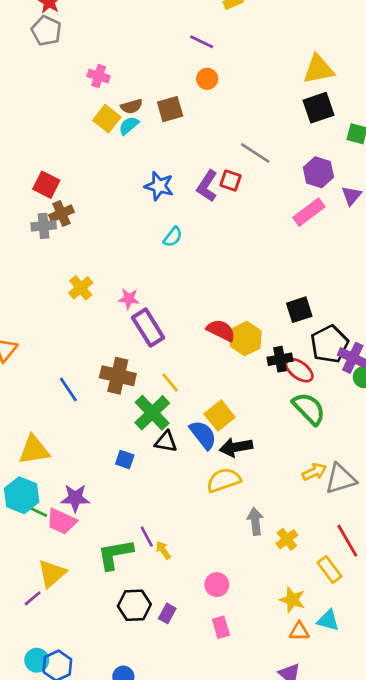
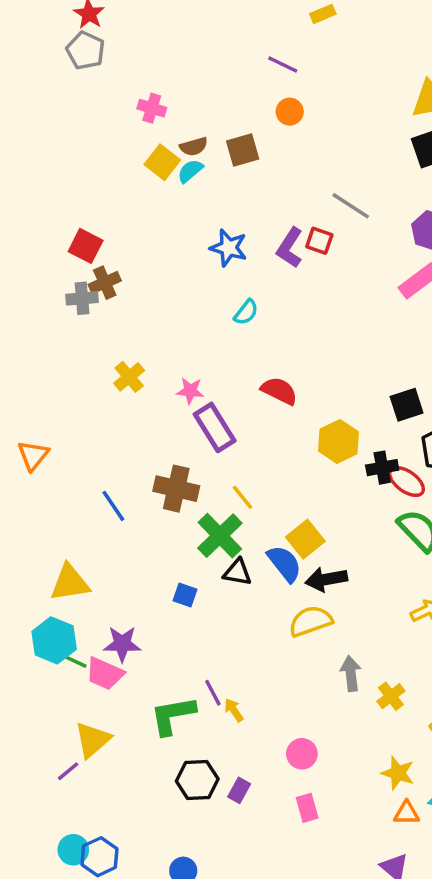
red semicircle: (221, 330) -> (279, 391), moved

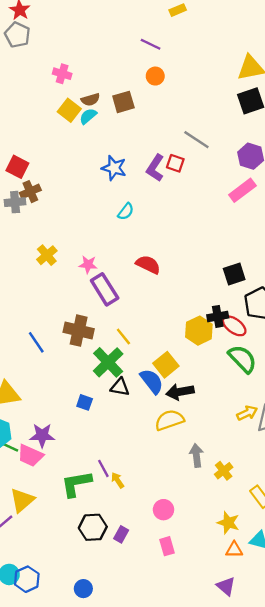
yellow hexagon: (339, 441) -> (199, 331), moved

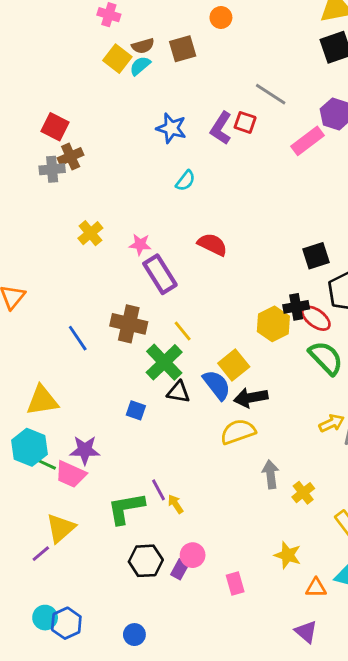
pink rectangle: (242, 190) -> (307, 141), moved
pink circle: (163, 510) -> (193, 555), moved
yellow star: (228, 523) -> (288, 555), moved

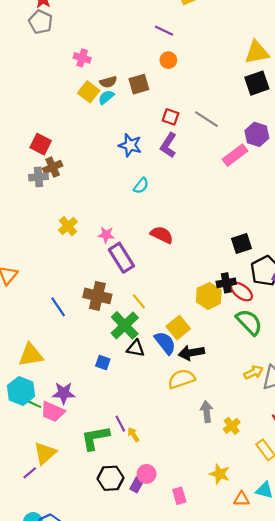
red square: (245, 122) -> (171, 117), moved

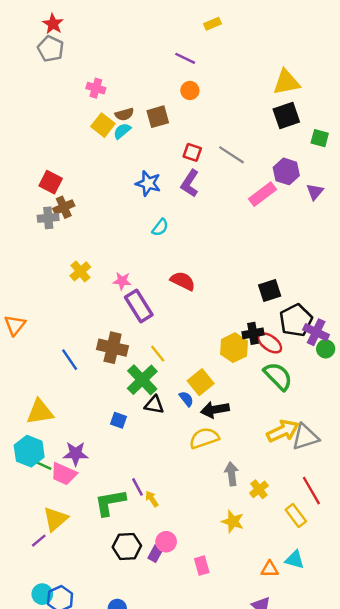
blue semicircle: (165, 343) -> (186, 399), size x0.6
yellow arrow: (254, 372) -> (283, 431), size x1.5
yellow star: (220, 474) -> (233, 521), moved

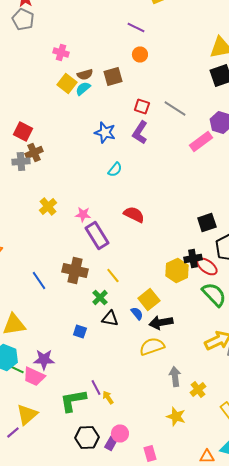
green cross: (142, 380) -> (100, 298), size x0.6

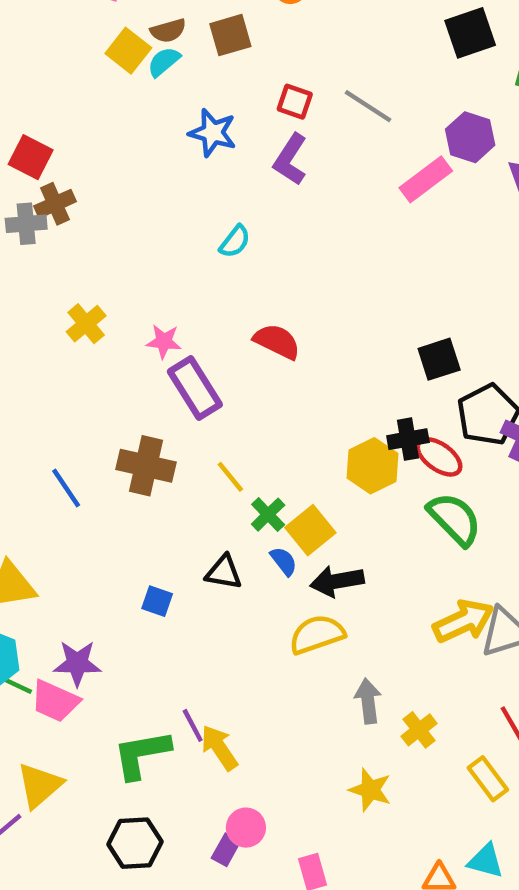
blue star: (105, 132) -> (213, 133), moved
green cross: (100, 298) -> (268, 515), moved
yellow arrow: (108, 398) -> (219, 748), size x1.5
black hexagon: (87, 438) -> (135, 843), moved

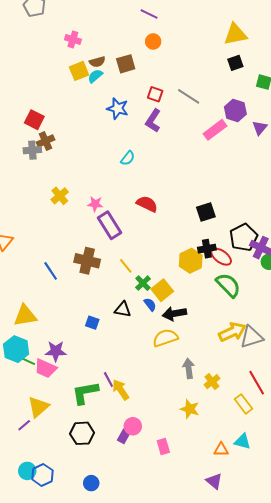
black square: (470, 33) -> (235, 63), size x0.7
yellow square: (128, 51) -> (79, 71), turned 30
black square: (439, 359) -> (206, 212), moved

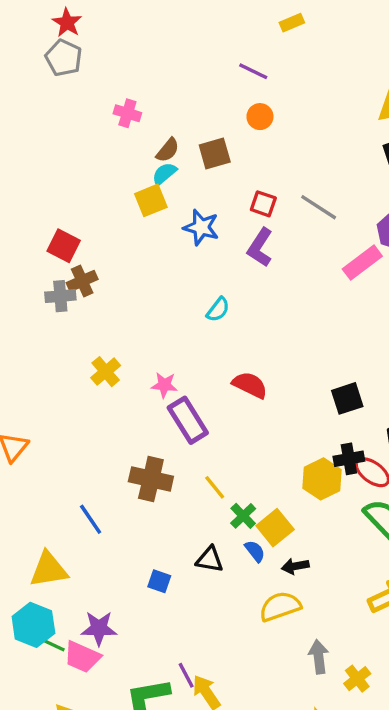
brown semicircle: (97, 62) -> (168, 150), turned -35
yellow square: (79, 71) -> (151, 200), moved
blue line: (51, 271) -> (91, 519), moved
black arrow: (174, 314) -> (295, 566), size x0.7

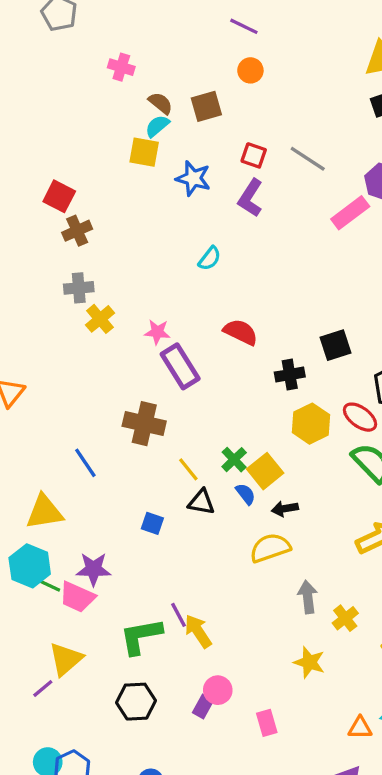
brown semicircle: (168, 150) -> (161, 103), turned -90
yellow square: (151, 200) -> (144, 152), turned 32
gray cross: (60, 296) -> (79, 288), moved
black cross: (349, 459) -> (290, 375), moved
yellow line: (215, 487) -> (188, 469), moved

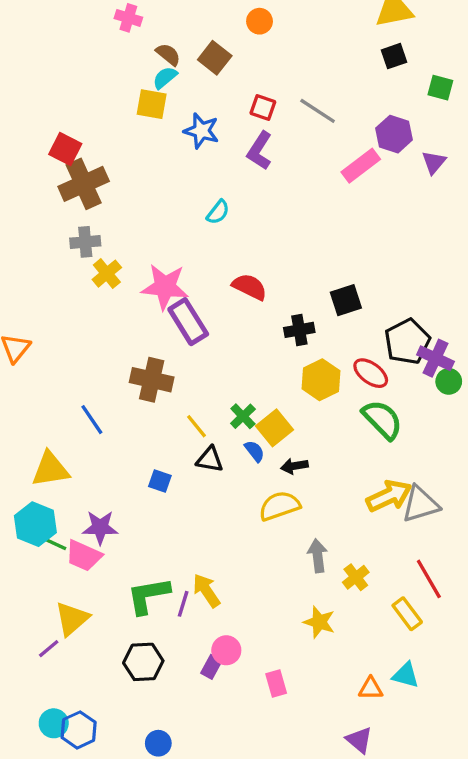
brown square: (206, 106) -> (215, 58), turned -36
brown cross: (77, 231) -> (84, 184), size x1.6
pink star: (157, 332) -> (165, 287), size x1.8
purple line: (179, 615) -> (183, 604), moved, turned 45

